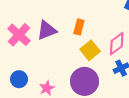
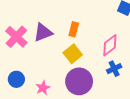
yellow square: (90, 50) -> (73, 54), moved

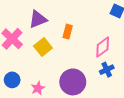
purple triangle: (43, 33) -> (38, 19), moved
yellow square: (73, 54) -> (43, 47), moved

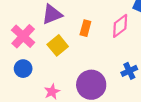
pink diamond: (103, 47) -> (120, 26), moved
blue circle: (12, 80) -> (23, 69), moved

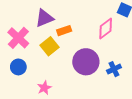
orange rectangle: (85, 28) -> (64, 31), moved, turned 56
purple circle: (91, 85) -> (86, 62), moved

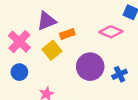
pink diamond: (106, 29) -> (111, 32), turned 60

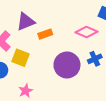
yellow square: (52, 50) -> (21, 58), moved, turned -30
blue cross: (120, 74) -> (95, 59), moved

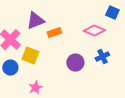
purple circle: (67, 65) -> (75, 63), size x0.7

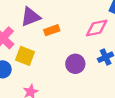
pink diamond: (94, 31) -> (97, 28), turned -35

